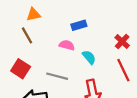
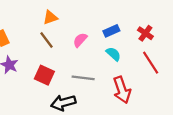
blue rectangle: (79, 25) -> (111, 31), moved
pink semicircle: (67, 45) -> (80, 40), moved, turned -56

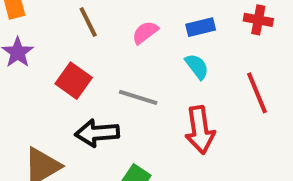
red cross: (145, 33) -> (258, 20), moved, turned -35

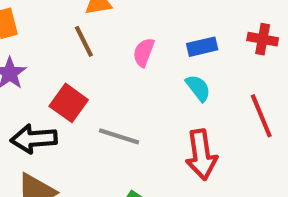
pink semicircle: (145, 32) -> (144, 52), turned -32
gray line: (138, 97) -> (119, 136), moved
black arrow: (97, 133) -> (34, 139), moved

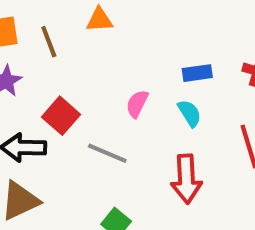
brown line: (84, 41) -> (49, 42), moved
pink semicircle: (144, 52) -> (137, 104), moved

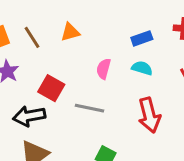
orange triangle: (99, 20) -> (70, 32), moved
cyan semicircle: (190, 113) -> (142, 68), turned -30

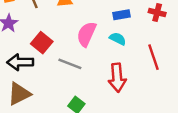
pink semicircle: (104, 69) -> (87, 34), size x1.5

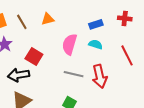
gray line: (70, 64) -> (74, 74), moved

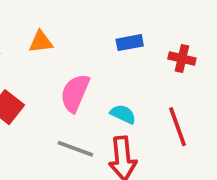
blue rectangle: (96, 24) -> (130, 43), moved
cyan semicircle: (96, 44) -> (123, 114), moved

